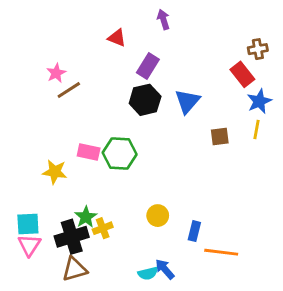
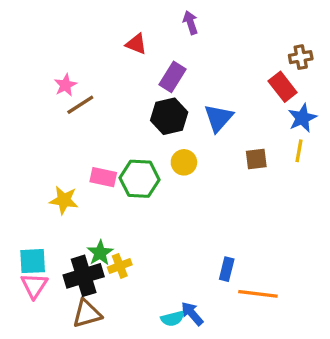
yellow circle: (158, 216) -> (184, 162), moved

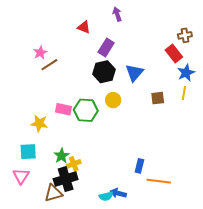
cyan square: (33, 261) -> (28, 152), moved
black cross: (84, 276) -> (66, 179), moved
blue arrow: (192, 314) -> (118, 193), turned -35

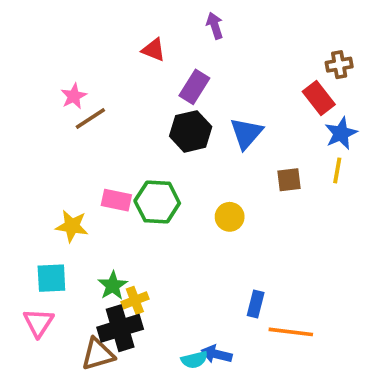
yellow circle: (113, 100) -> (230, 217), moved

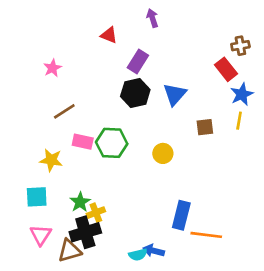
brown line: (90, 118) -> (64, 111), moved
blue rectangle: (256, 304) -> (181, 215), size x1.5
pink triangle: (38, 323) -> (41, 235), moved

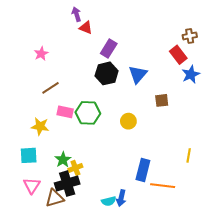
purple arrow: (152, 18) -> (76, 14), moved
yellow line: (239, 121) -> (189, 155), moved
blue arrow: (154, 251) -> (121, 198), turned -91

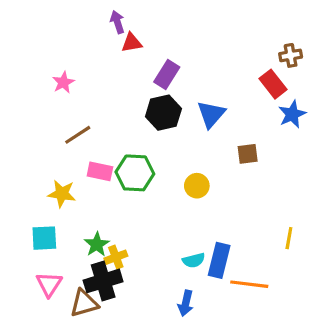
red triangle: (86, 28) -> (132, 43), turned -32
cyan semicircle: (109, 201) -> (194, 260), moved

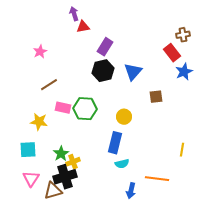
blue rectangle: (219, 260) -> (115, 143), moved
blue arrow: (186, 303) -> (131, 191), moved

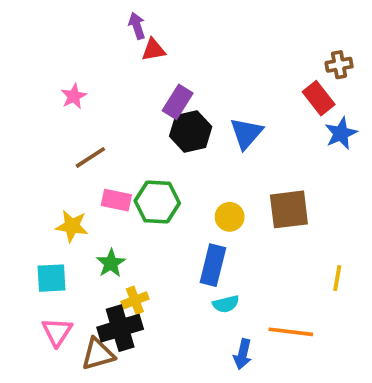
purple rectangle: (105, 47) -> (178, 102), moved
brown square: (156, 97) -> (289, 209), moved, size x1.6
green star: (61, 154) -> (111, 263), moved

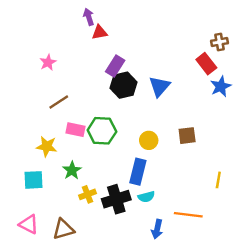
brown square: (289, 209) -> (187, 136), size x0.7
black cross: (120, 328) -> (116, 199), moved
pink triangle: (57, 332) -> (29, 224), moved, turned -36

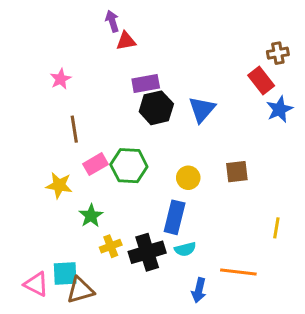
purple rectangle: (115, 66) -> (146, 84), turned 48
brown line: (59, 102) -> (74, 129), turned -66
pink rectangle: (76, 130) -> (96, 164), turned -42
cyan square: (34, 180) -> (65, 274), moved

